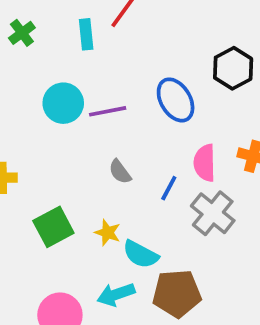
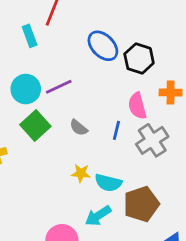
black hexagon: (233, 68) -> (139, 58), moved
blue ellipse: (176, 100) -> (103, 46), moved
gray cross: (213, 213) -> (152, 140), turned 32
green square: (53, 227) -> (35, 125), moved

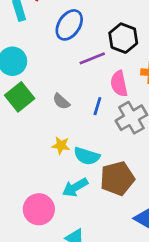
blue ellipse: (103, 46) -> (69, 25), moved, turned 76
purple line: (59, 87) -> (92, 58), moved

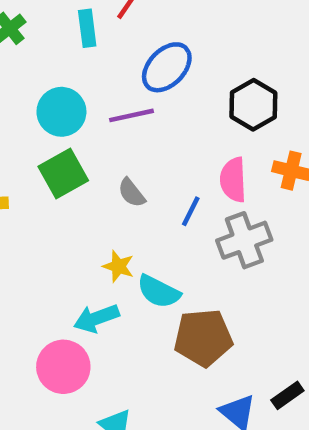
purple line: (92, 58) -> (132, 115), moved
cyan arrow: (75, 187) -> (96, 318), moved

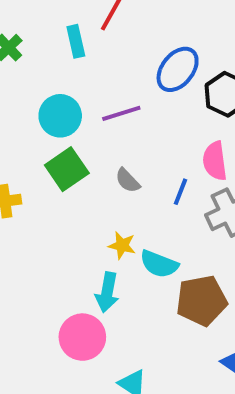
blue ellipse: (167, 67) -> (178, 69), moved
cyan arrow: (96, 318) -> (107, 292), turned -54

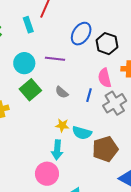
purple line: (121, 113) -> (55, 59), turned 30

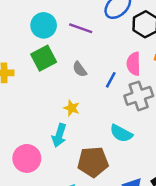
cyan semicircle: (82, 133) -> (121, 133), moved
brown pentagon: (105, 149) -> (93, 162), moved
pink circle: (47, 174) -> (27, 158), moved

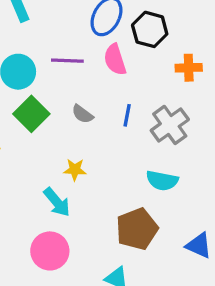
pink semicircle: (134, 64) -> (115, 60), moved
yellow star: (72, 108) -> (75, 170), moved
cyan arrow: (59, 135) -> (57, 202), moved, turned -40

